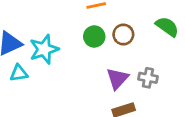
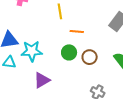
purple triangle: (117, 79) -> (42, 80), moved

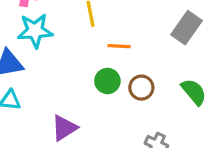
cyan star: (32, 51) -> (35, 31), moved

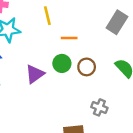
purple triangle: (64, 128) -> (35, 74), moved

